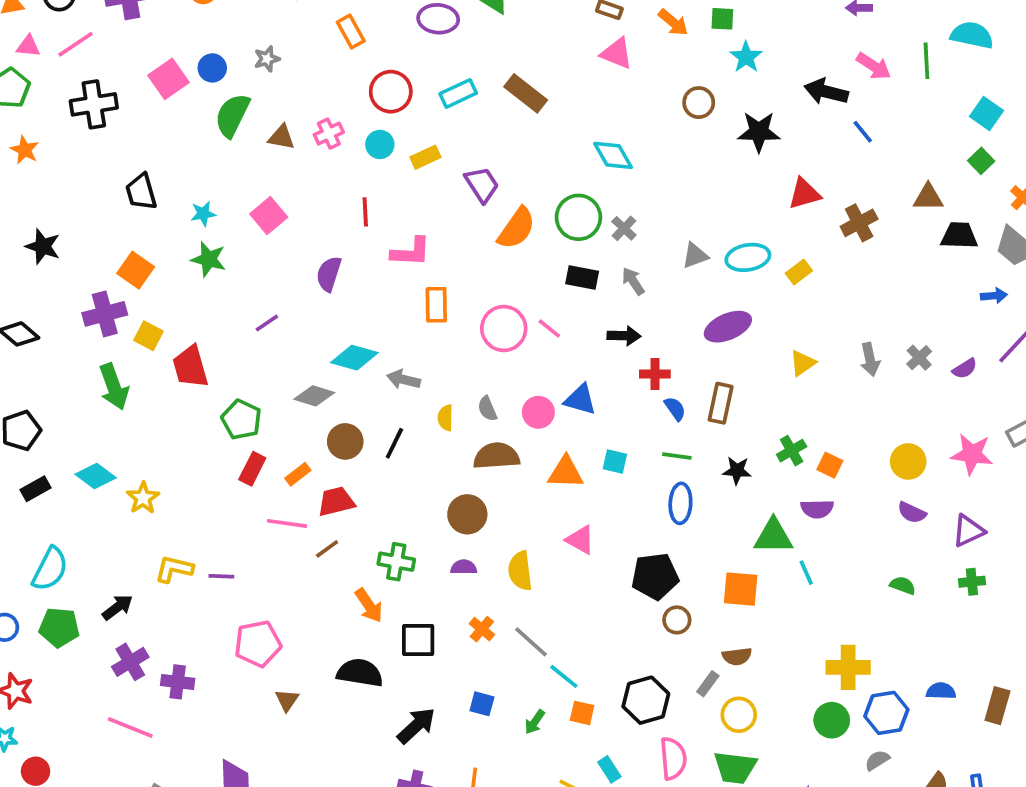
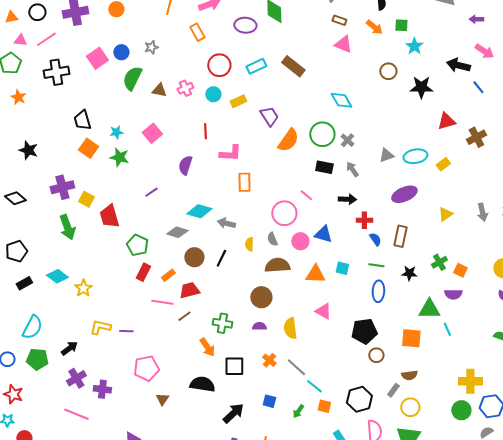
orange square: (136, 270) -> (88, 148), moved
pink circle: (504, 328) -> (284, 213), moved

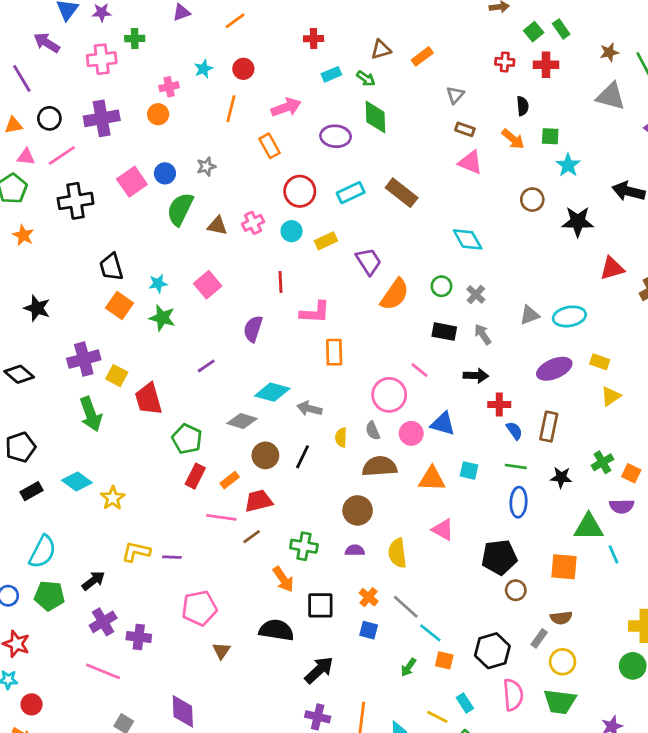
green circle: (322, 134) -> (441, 286), size x0.6
yellow rectangle: (443, 164) -> (600, 362), moved, turned 56
blue square: (269, 401) -> (369, 630), moved

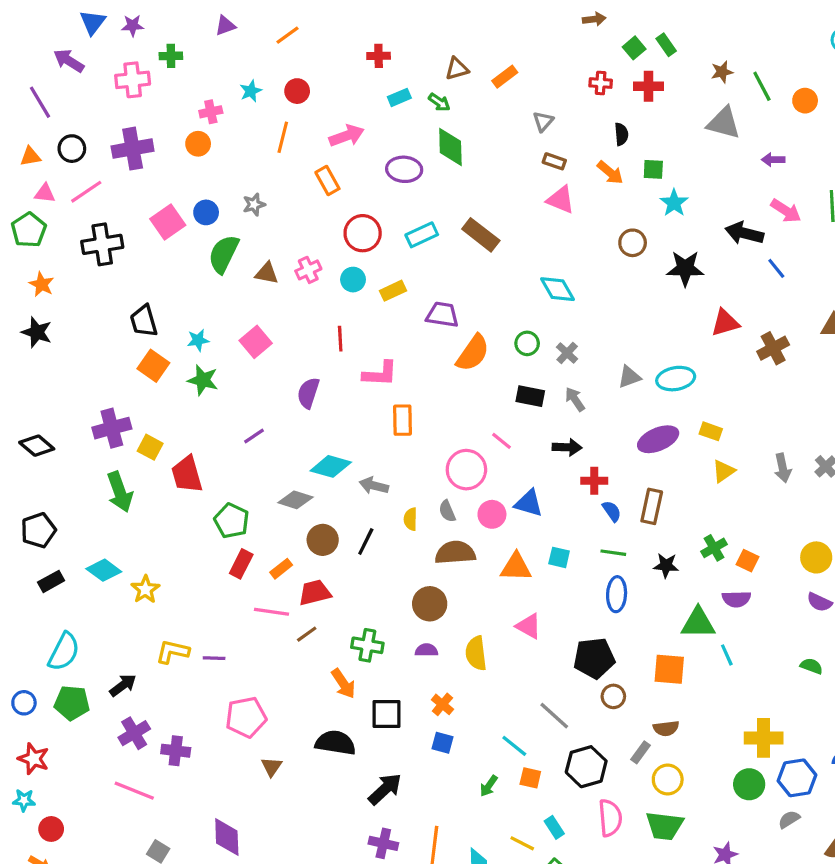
purple trapezoid: (369, 261) -> (442, 315), turned -48
black star: (37, 308) -> (37, 332), moved
gray line: (406, 607) -> (554, 716), moved

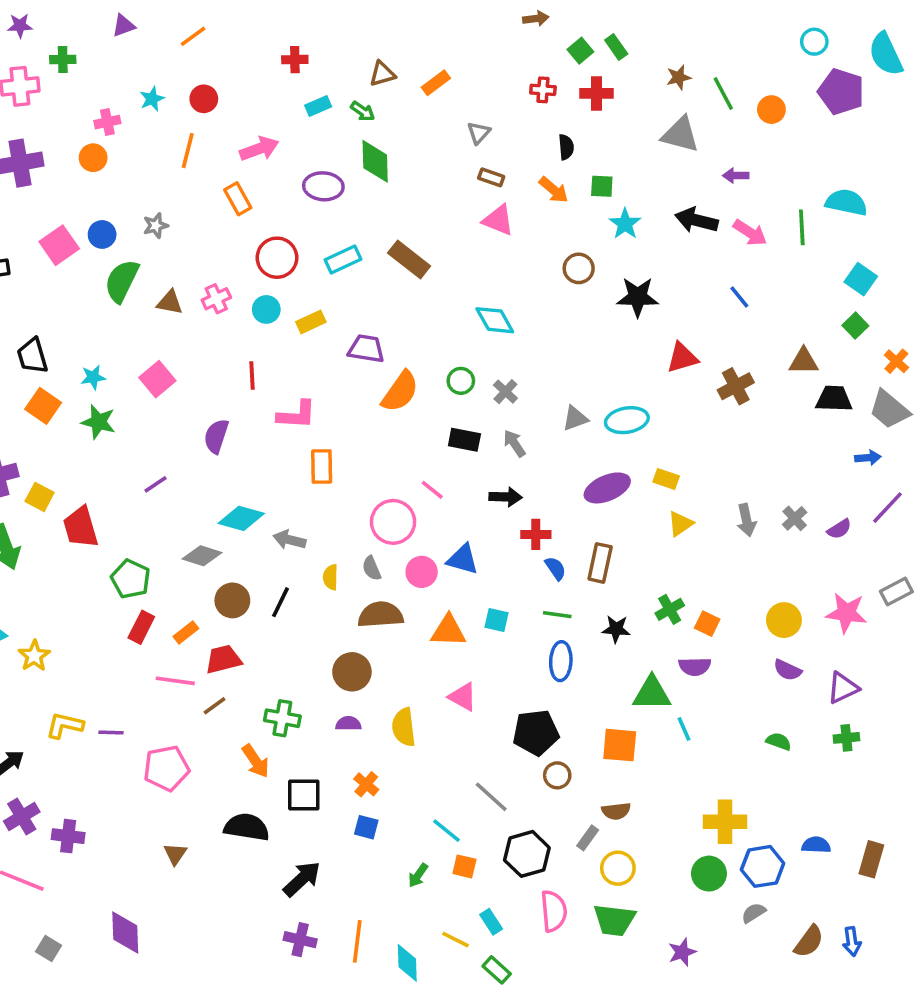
black arrow: (744, 233) -> (696, 220), moved
pink pentagon: (246, 717) -> (166, 768), moved

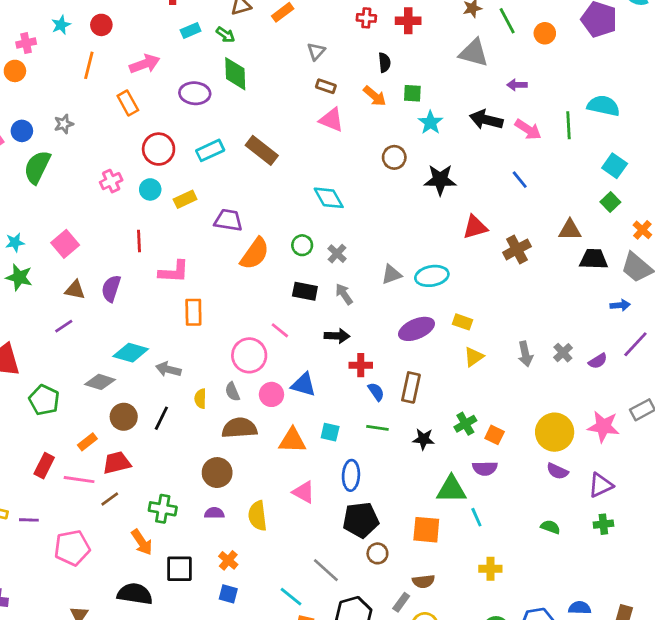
brown triangle: (170, 302) -> (75, 290), moved
yellow circle: (784, 620) -> (555, 432), size x1.4
red rectangle: (141, 627) -> (44, 466), moved
blue ellipse: (561, 661) -> (351, 475), moved
yellow cross: (725, 822) -> (490, 569), moved, size x0.7

